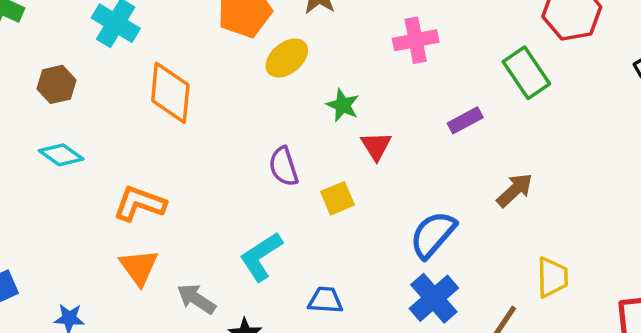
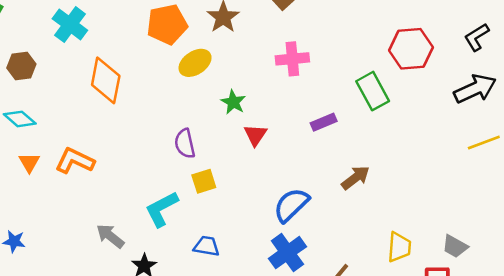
yellow square: (337, 198) -> (204, 181), moved
orange triangle: (139, 267) -> (29, 162), moved, size x0.7
yellow trapezoid: (552, 277) -> (399, 247), moved

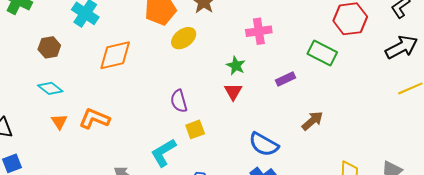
orange diamond: (106, 80) -> (115, 55), turned 69
green rectangle: (373, 91) -> (322, 53), turned -32
green star: (233, 102) -> (236, 66), moved
blue semicircle: (291, 205) -> (264, 144), turned -104

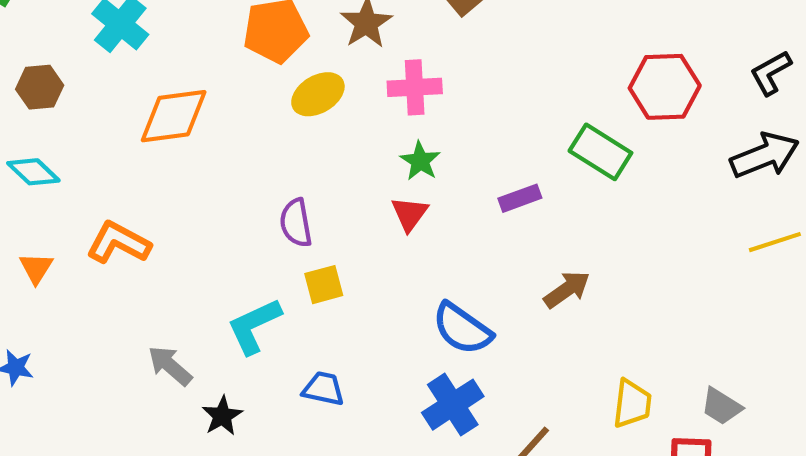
pink cross: (259, 31) -> (415, 87), moved
orange triangle: (59, 122) -> (36, 268), moved

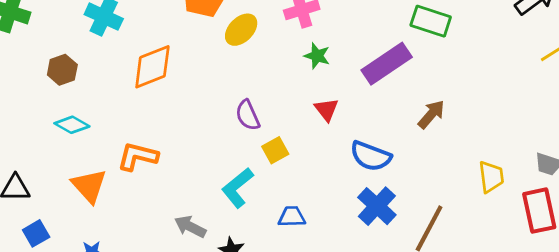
purple rectangle: (520, 198) -> (387, 64), size x1.8
red triangle: (410, 214) -> (326, 110), moved
orange triangle: (36, 268) -> (89, 186), size x1.6

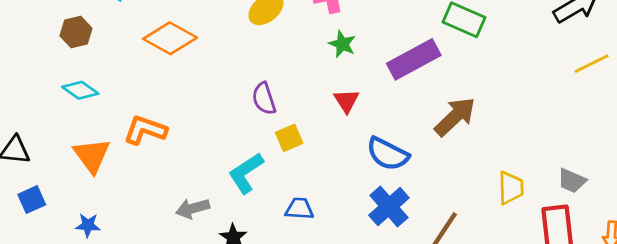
orange diamond: (152, 67) -> (170, 38), turned 45
brown arrow: (431, 114) -> (455, 117), size x1.4
gray arrow: (190, 227) -> (193, 208), turned -48

